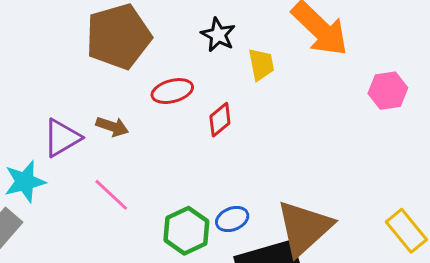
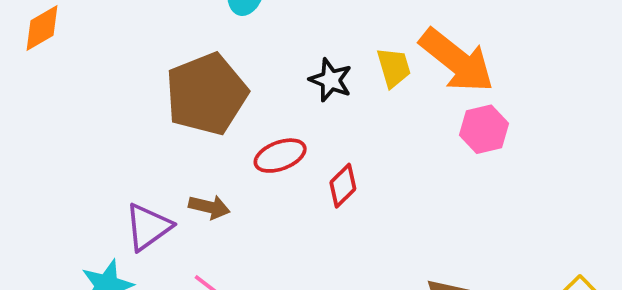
yellow trapezoid: (261, 64) -> (394, 67), moved
pink hexagon: (388, 91) -> (484, 129), moved

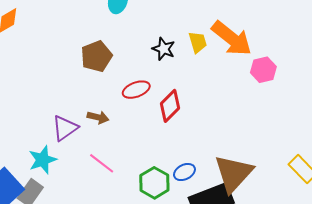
brown pentagon: (206, 94) -> (96, 56), size x0.7
pink hexagon: (484, 129) -> (263, 70), moved
red diamond: (343, 186) -> (170, 106), size x1.4

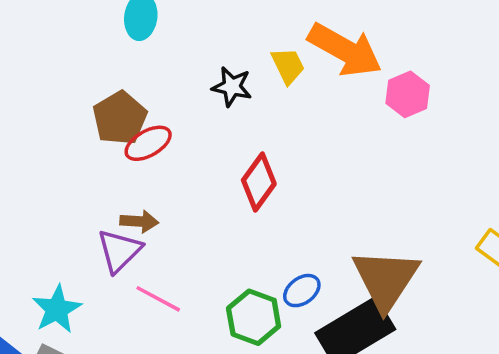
red ellipse: (136, 90) -> (148, 143), moved
purple triangle: (65, 128) -> (119, 251), moved

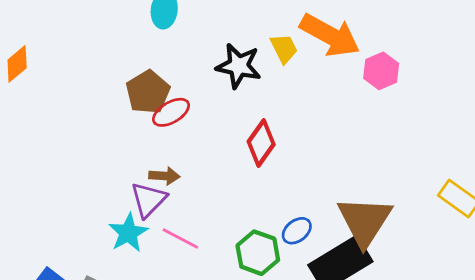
black star: (232, 87) -> (239, 66), size x1.4
cyan star: (57, 309) -> (128, 233), moved

